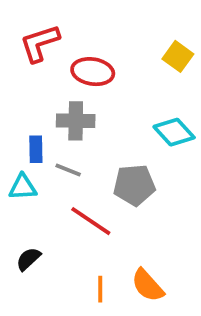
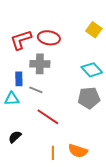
red L-shape: (40, 43) -> (21, 40), moved
gray pentagon: (134, 185) -> (89, 98), moved
orange semicircle: (148, 285) -> (78, 151), turned -30

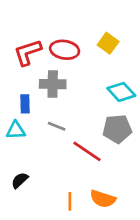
yellow square: (94, 30) -> (108, 43), moved
gray line: (36, 90) -> (57, 126), moved
red line: (48, 117) -> (87, 151), moved

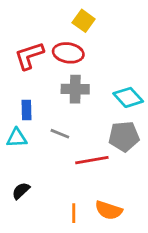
yellow square: (108, 43) -> (84, 21), moved
gray cross: (53, 84) -> (75, 89), moved
red line: (87, 151) -> (92, 160), turned -44

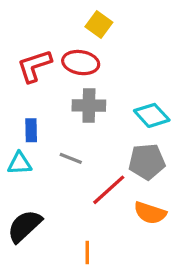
red line: (92, 160) -> (109, 190), turned -32
black semicircle: (21, 191) -> (25, 226), size x1.6
orange semicircle: (109, 210) -> (150, 213), moved

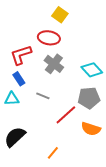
red L-shape: (34, 66) -> (21, 55), moved
gray cross: (89, 106) -> (54, 64), turned 36
blue rectangle: (31, 130) -> (19, 79), turned -32
orange line: (87, 253) -> (53, 153), turned 40

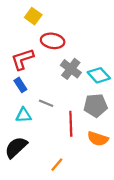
yellow square: (60, 15) -> (33, 16), moved
gray cross: (54, 64) -> (71, 69), moved
cyan triangle: (12, 99) -> (24, 115), moved
red line: (66, 115) -> (71, 124), turned -50

